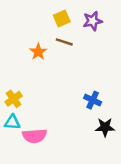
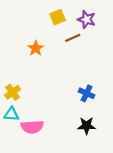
purple star: (93, 21) -> (87, 19), turned 30
brown line: (64, 42) -> (73, 38), moved, turned -42
black star: (105, 127) -> (87, 126), moved

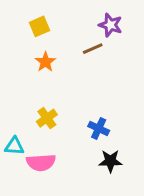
yellow square: (58, 17) -> (39, 26), moved
yellow cross: (13, 92) -> (47, 118), moved
blue cross: (87, 93) -> (99, 128), moved

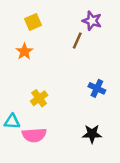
brown line: (93, 49) -> (77, 40), turned -42
orange star: (45, 62) -> (24, 52), moved
blue cross: (99, 128) -> (97, 88), moved

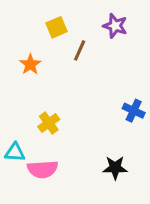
yellow square: (33, 22) -> (56, 27), moved
brown line: (77, 40) -> (80, 50), moved
blue cross: (97, 88) -> (134, 111), moved

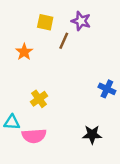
purple star: (115, 26) -> (81, 21), moved
yellow square: (56, 27) -> (45, 22), turned 35

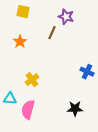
yellow square: (45, 22) -> (23, 12), moved
pink semicircle: (34, 136) -> (28, 110), turned 108

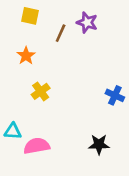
brown line: (52, 33) -> (61, 33), moved
yellow cross: (32, 80) -> (41, 91), moved
pink semicircle: (28, 110) -> (37, 146), turned 66

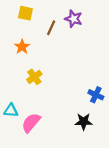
blue cross: (115, 95) -> (96, 95), moved
pink semicircle: (37, 146) -> (31, 123), turned -40

